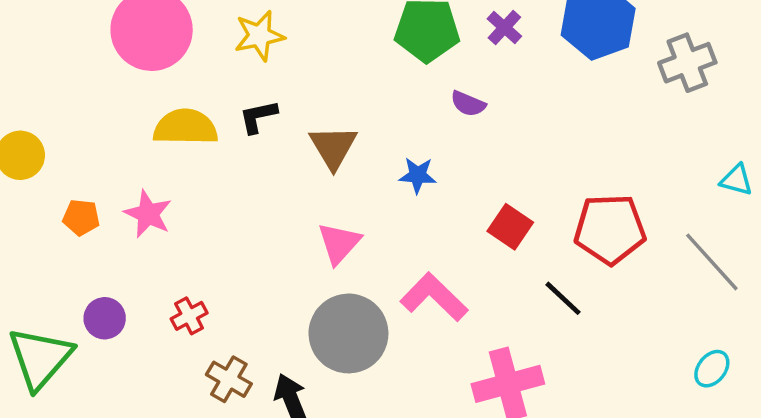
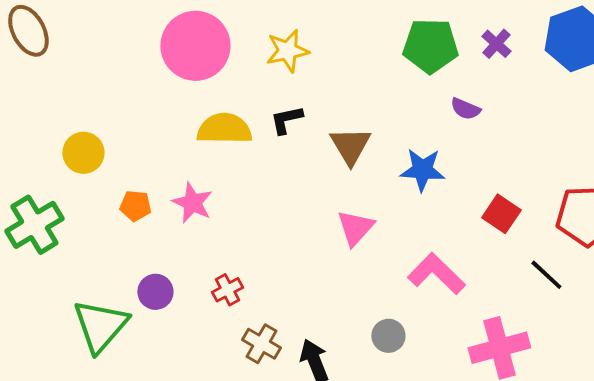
blue star: (418, 175) -> (422, 170), size x1.4
gray circle: (348, 333) -> (388, 336), moved, size x0.5

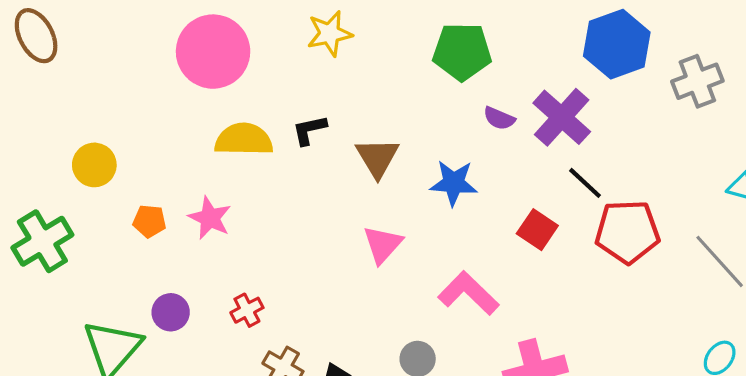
purple cross: (496, 44) -> (562, 117), moved, size x1.8
yellow star: (287, 51) -> (330, 34), moved
black line: (546, 275) -> (585, 183), moved

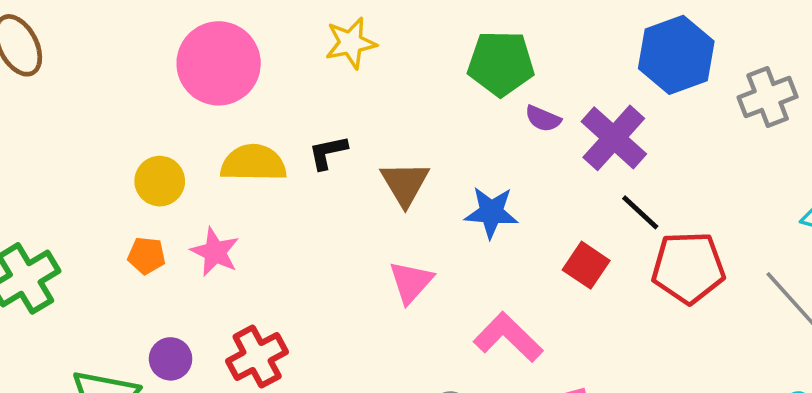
purple semicircle: (499, 118) -> (543, 119), moved
yellow circle: (94, 165) -> (160, 181), moved
red cross: (247, 310) -> (257, 356), size x1.6

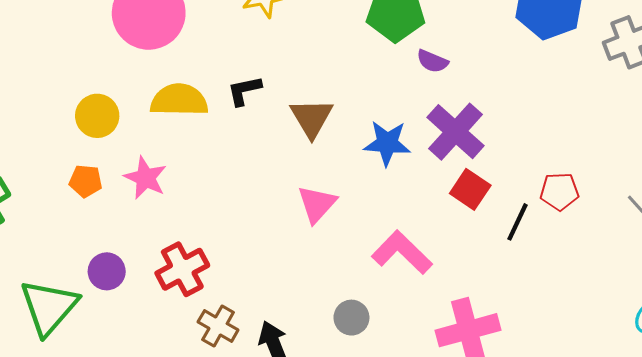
purple cross: (614, 138) -> (455, 132), moved
black line: (640, 212) -> (517, 222), moved, turned 72
red pentagon: (688, 268) -> (559, 191), size x0.6

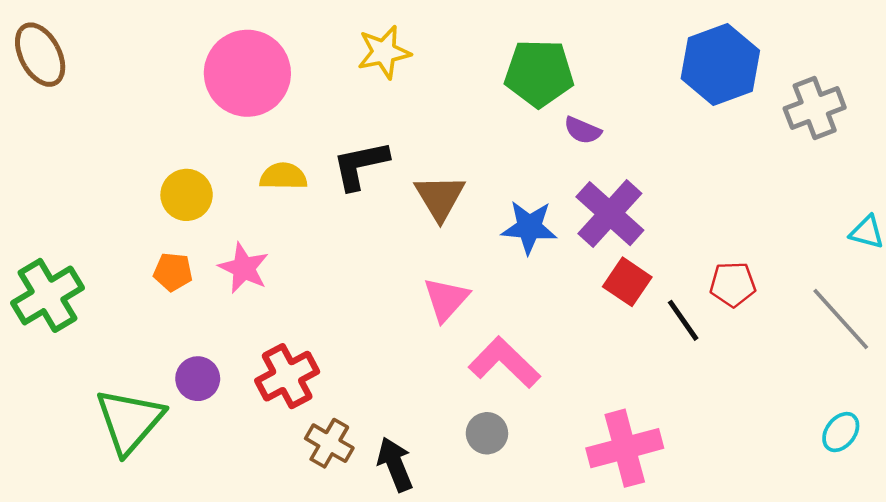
black L-shape: (244, 91) -> (360, 165), size x1.4
yellow semicircle: (179, 100) -> (283, 176), size x0.7
black line: (517, 222) -> (683, 320), turned -60
pink L-shape: (402, 252) -> (504, 362), moved

